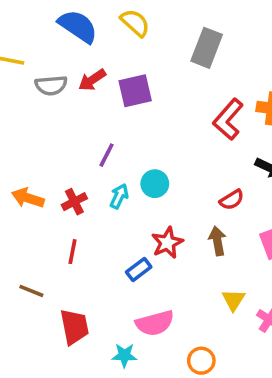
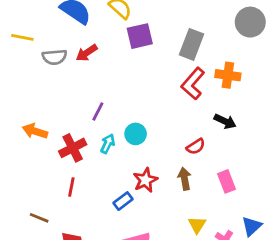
gray rectangle: (207, 48) -> (192, 44), moved
purple square: (135, 91) -> (140, 36), moved
orange arrow: (28, 198) -> (35, 131), moved
red cross: (74, 202) -> (73, 148), size x1.4

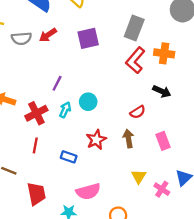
purple square: (140, 36) -> (88, 38), moved
blue rectangle: (123, 201) -> (69, 157), moved, turned 56

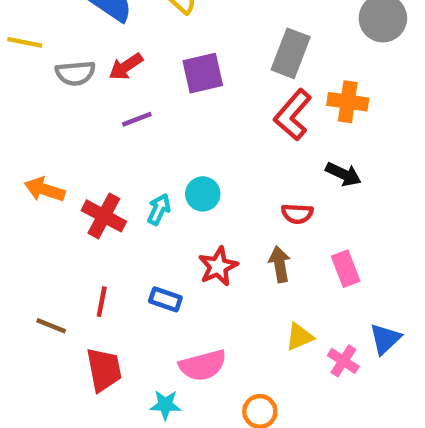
purple line: (57, 83) -> (137, 119), moved, turned 42
red semicircle: (138, 112) -> (297, 214), turned 35
red cross: (36, 113) -> (104, 216), turned -35
red line: (35, 145) -> (102, 302), moved
yellow triangle: (139, 176) -> (299, 337), turned 35

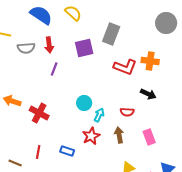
gray rectangle: (291, 53) -> (111, 34), moved
red arrow: (126, 67) -> (49, 45), turned -63
red L-shape: (293, 115) -> (125, 67), turned -110
purple line: (137, 119) -> (54, 69), turned -48
cyan arrow: (159, 209) -> (99, 115), moved

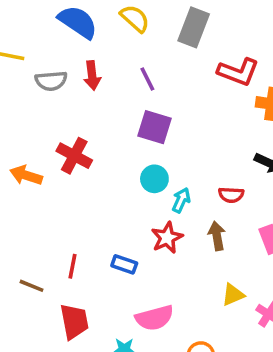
gray rectangle: (111, 34) -> (194, 27), moved
purple square: (84, 48) -> (154, 127), moved, turned 30
red L-shape: (125, 67) -> (238, 72), moved
purple line: (54, 69) -> (147, 79), moved, turned -48
red cross: (39, 113) -> (74, 156), moved

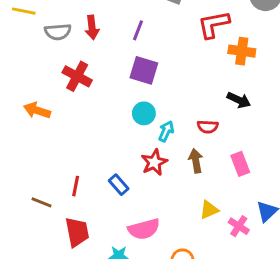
red L-shape: (238, 72) -> (214, 24), turned 148
purple line: (147, 79) -> (138, 30), turned 48
red cross: (74, 156) -> (77, 76), moved
blue rectangle: (124, 264) -> (119, 185), turned 30

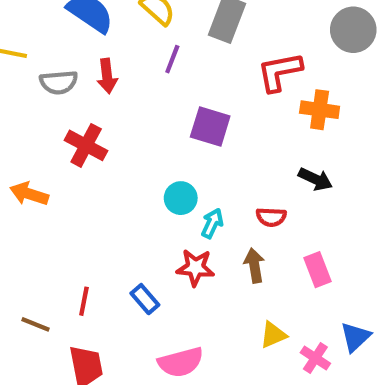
purple line: (138, 30) -> (172, 59), moved
purple square: (144, 70) -> (210, 127), moved
red star: (154, 162) -> (195, 268), turned 30

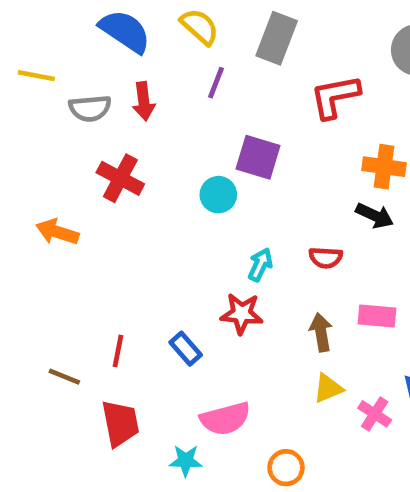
orange cross: (320, 110) -> (384, 167), moved
cyan circle: (181, 198) -> (218, 195), moved
brown arrow: (254, 265) -> (321, 332), moved
pink rectangle: (317, 270) -> (377, 316), turned -64

